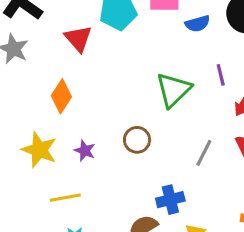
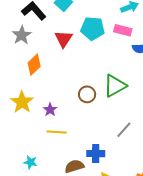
orange diamond: (61, 96) -> (34, 65), moved
brown circle: (137, 140) -> (87, 94), moved
yellow line: (65, 198) -> (57, 132), moved

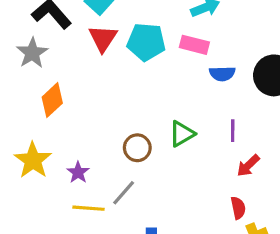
red triangle: (64, 39) -> (103, 38), moved
green triangle: (115, 86) -> (182, 134), size x0.7
gray line: (124, 130) -> (124, 193), moved

